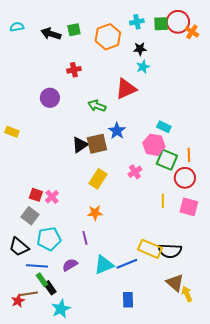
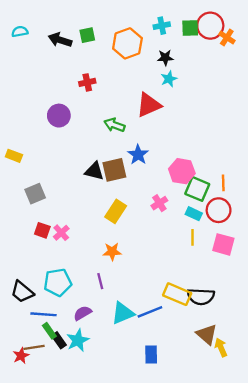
cyan rectangle: (164, 127) -> (194, 214), moved
black triangle: (80, 145) -> (94, 171), turned 48
gray square: (30, 216) -> (35, 194), moved, turned 30
cyan star: (61, 309) -> (78, 340), moved

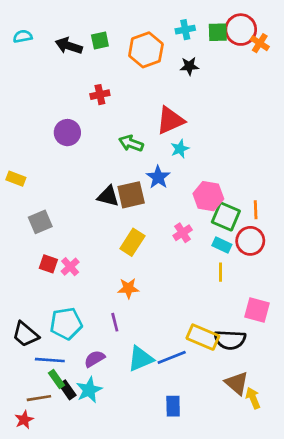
cyan star: (169, 79) -> (180, 149), moved
pink square: (223, 244) -> (257, 310), moved
red star: (21, 356) -> (24, 420), moved

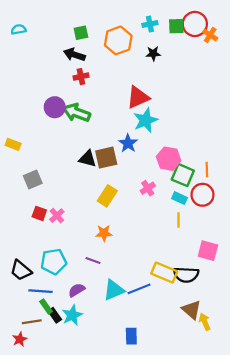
black arrow: (69, 46) -> (74, 55), moved
green arrow: (131, 143) -> (77, 113), moved, size x1.4
cyan star: (180, 149) -> (146, 120), size x1.6
purple line: (115, 322) -> (93, 260), turned -56
blue rectangle: (173, 406) -> (131, 336), moved

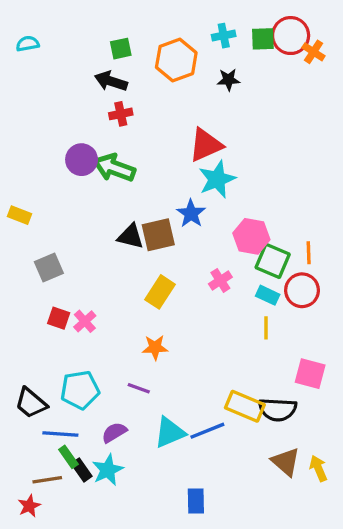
yellow arrow: (205, 322) -> (318, 468), moved

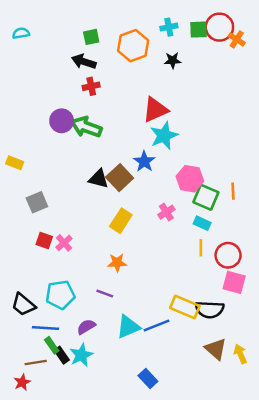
brown square: (158, 235) -> (120, 178), turned -30
red circle: (302, 290) -> (228, 255), moved
blue rectangle: (196, 501) -> (148, 379), turned -42

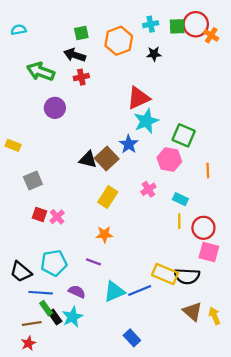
green arrow: (86, 127) -> (41, 72), moved
green square: (206, 197) -> (184, 135), moved
purple semicircle: (86, 327) -> (77, 292), turned 56
red star: (22, 382) -> (28, 343), moved

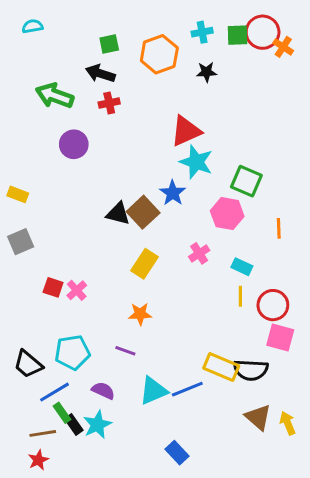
cyan semicircle: (19, 30) -> (32, 26), moved
cyan star: (146, 121) -> (196, 162), turned -30
gray square: (33, 180) -> (21, 242), moved
blue line: (41, 293) -> (55, 392), turned -35

